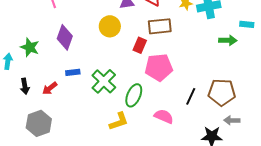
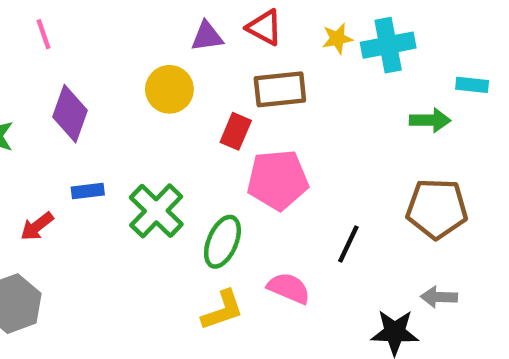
brown pentagon: (222, 92) -> (437, 209), moved
yellow L-shape: (119, 121) -> (222, 310), moved

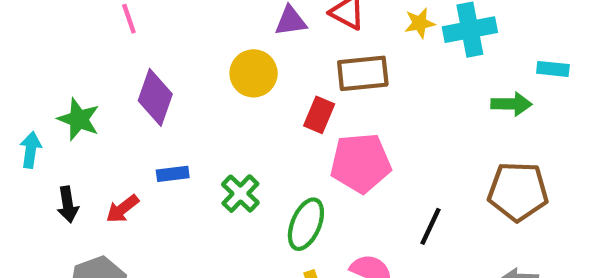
green cross: (156, 211) -> (240, 194), size x0.7

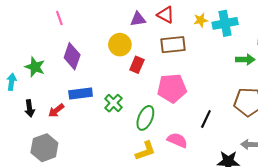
red rectangle: (319, 115) -> (137, 65), moved
blue rectangle: (173, 174) -> (81, 93), size x1.5

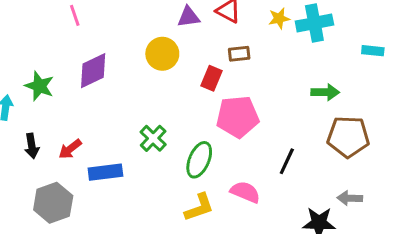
brown rectangle: (173, 45) -> (239, 54), size x0.6
purple diamond: (72, 56) -> (93, 71), turned 45
green arrow: (245, 59) -> (325, 92), moved
red rectangle: (137, 65) -> (211, 78), moved
blue rectangle: (81, 93) -> (105, 172), moved

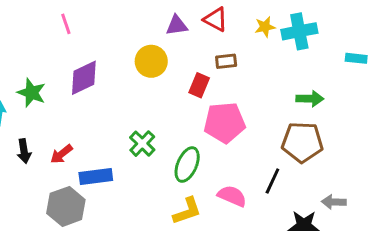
brown pentagon: (348, 137) -> (302, 142), moved
black line: (287, 161) -> (272, 181), moved
gray hexagon: (53, 203) -> (66, 206), moved

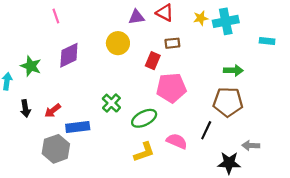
green ellipse: (187, 165) -> (144, 118), turned 40

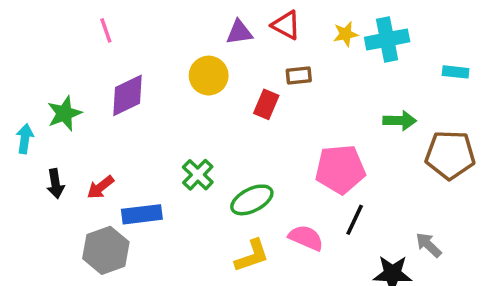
green star: (31, 66) -> (64, 113), turned 30
pink pentagon: (171, 88) -> (340, 169), moved
brown pentagon: (228, 102) -> (450, 155), moved
gray arrow: (251, 146) -> (429, 245), turned 42

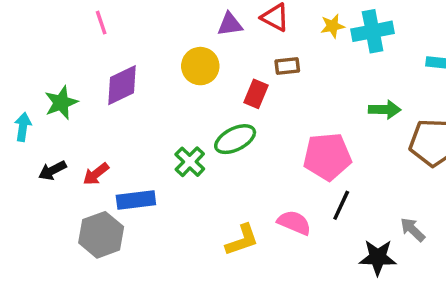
black arrow: (55, 184) -> (52, 170), turned 72
green ellipse: (252, 200) -> (235, 139), moved

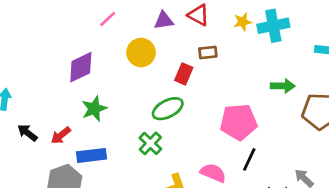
pink line: (101, 23) -> (108, 19), moved, turned 66
green star: (61, 103) -> (94, 109), moved
green cross: (190, 162) -> (150, 143), moved
black arrow: (52, 170) -> (27, 133), turned 65

